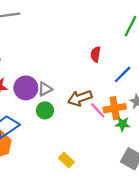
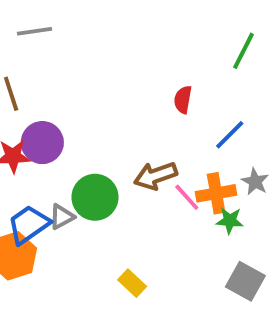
purple circle: (26, 88) -> (42, 143), moved
gray triangle: (45, 89) -> (62, 217), moved
green circle: (45, 110) -> (95, 197), size x1.5

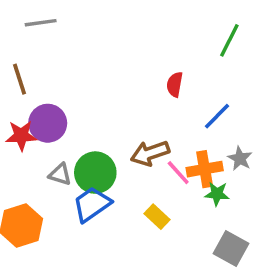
gray triangle: (62, 217) -> (60, 174), moved, turned 45
blue trapezoid: (29, 225) -> (92, 204), moved
yellow rectangle: (132, 283) -> (157, 217), moved

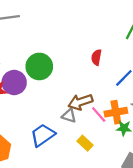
green circle: (95, 173) -> (39, 66), moved
gray triangle: (60, 174) -> (69, 116), moved

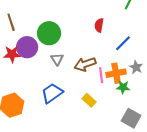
pink line: (99, 115) -> (101, 75), turned 35
gray triangle: (69, 116) -> (57, 59), moved, turned 40

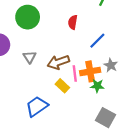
green circle: (49, 33) -> (28, 17), moved
blue trapezoid: (52, 93) -> (37, 106), moved
yellow rectangle: (89, 100) -> (62, 86), moved

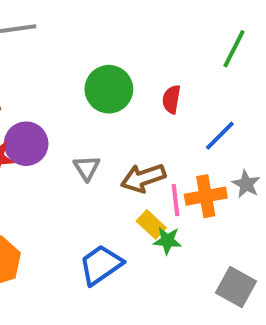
green circle: (28, 17) -> (109, 89), moved
green star: (97, 86) -> (167, 241), moved

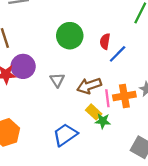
blue line: (220, 136) -> (118, 54), moved

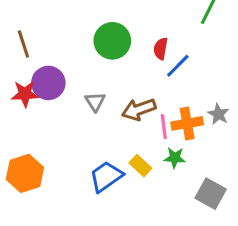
yellow rectangle: (94, 112) -> (140, 166), moved
green star: (103, 121) -> (175, 158), moved

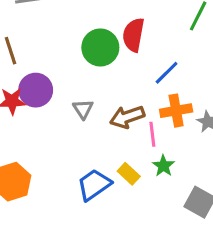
red semicircle: (161, 49) -> (133, 35), moved, size x1.5
orange cross: (187, 123) -> (176, 111), moved
green star: (175, 158) -> (163, 166), turned 30

